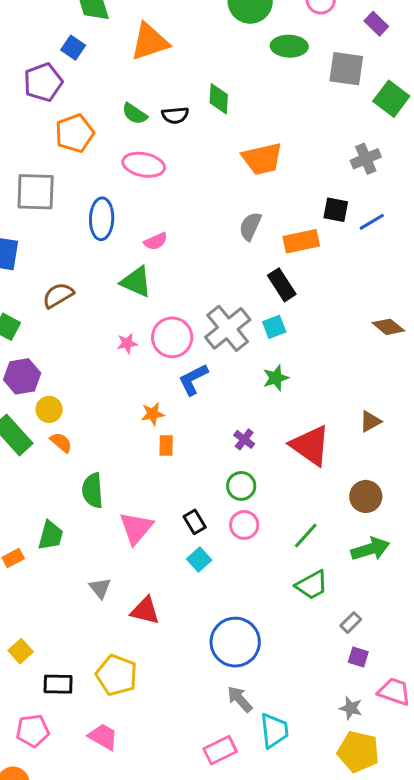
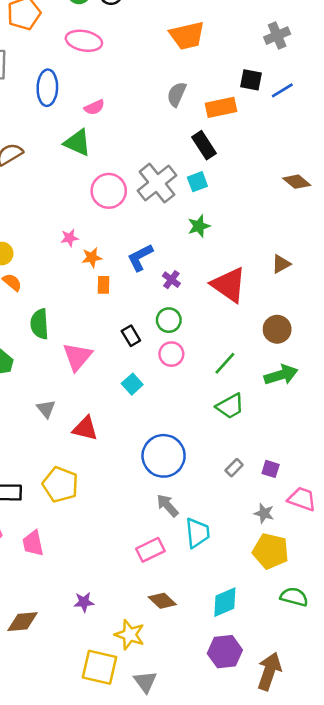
pink star: (127, 343) -> (70, 238), moved
blue L-shape: (193, 379) -> (140, 257), moved
black rectangle: (195, 522) -> (131, 336), moved
gray rectangle: (351, 623) -> (234, 468), moved
pink trapezoid: (103, 737) -> (33, 543), moved, turned -132

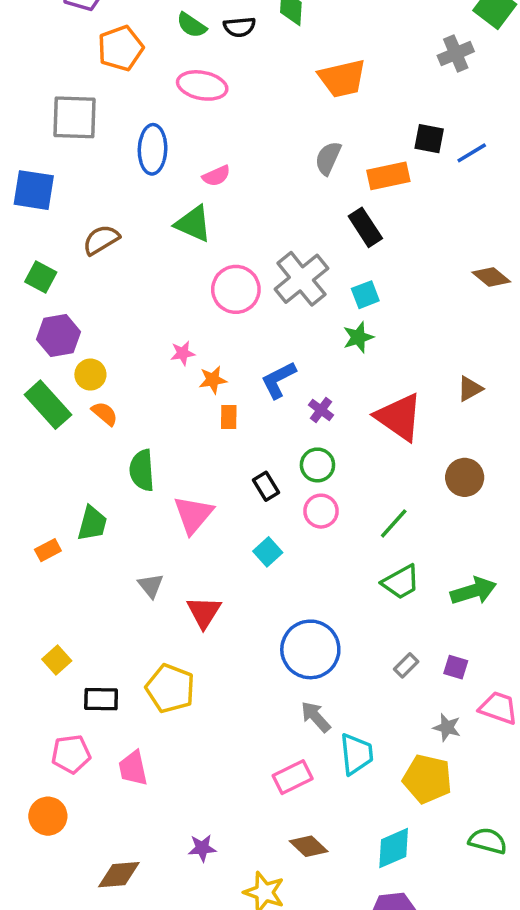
gray cross: (277, 36) -> (456, 54), moved
cyan square: (197, 182) -> (365, 295), moved
green arrow: (281, 375) -> (473, 591), moved
red triangle: (85, 428) -> (204, 612), turned 48
yellow pentagon: (271, 551) -> (427, 779), moved

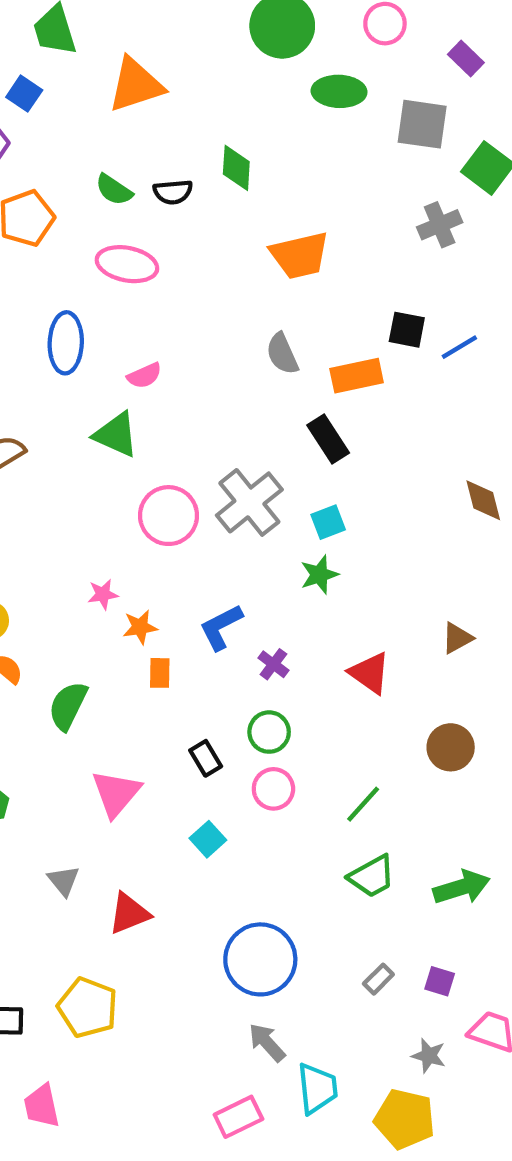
gray semicircle: (328, 158) -> (282, 354), turned -48
brown diamond: (491, 277) -> (483, 500), turned 36
red triangle: (399, 417) -> (370, 673), size x0.7
green semicircle: (142, 470) -> (68, 706), moved, turned 30
red triangle: (204, 612) -> (129, 914), turned 36

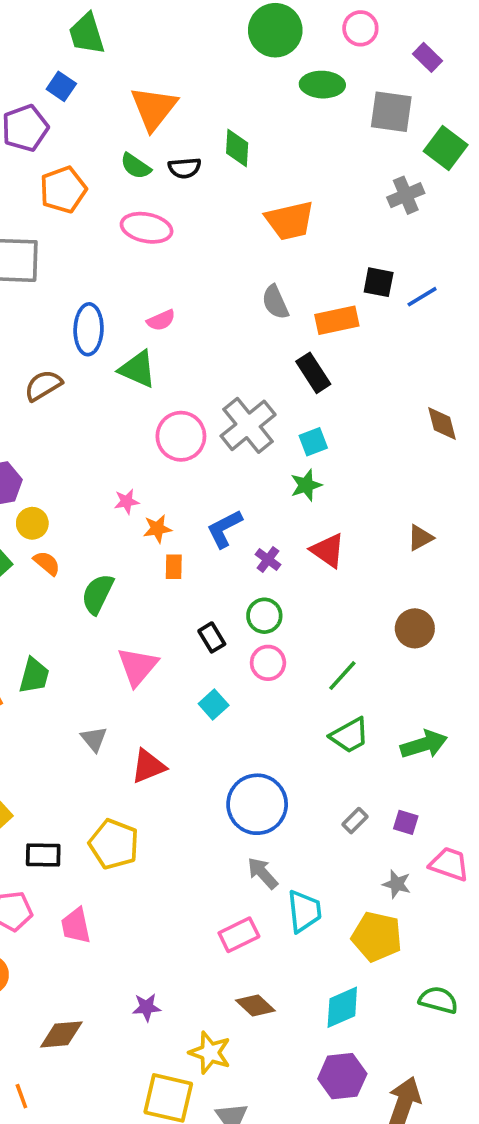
orange triangle: (136, 85) -> (154, 108), moved, turned -34
blue ellipse: (66, 343) -> (89, 329), moved
red triangle: (370, 673) -> (328, 550), moved

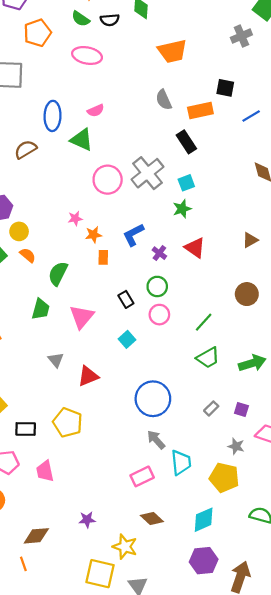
blue line: (422, 297) -> (251, 116), moved
green trapezoid: (34, 676) -> (41, 309), moved
orange line: (21, 1096) -> (23, 564), moved

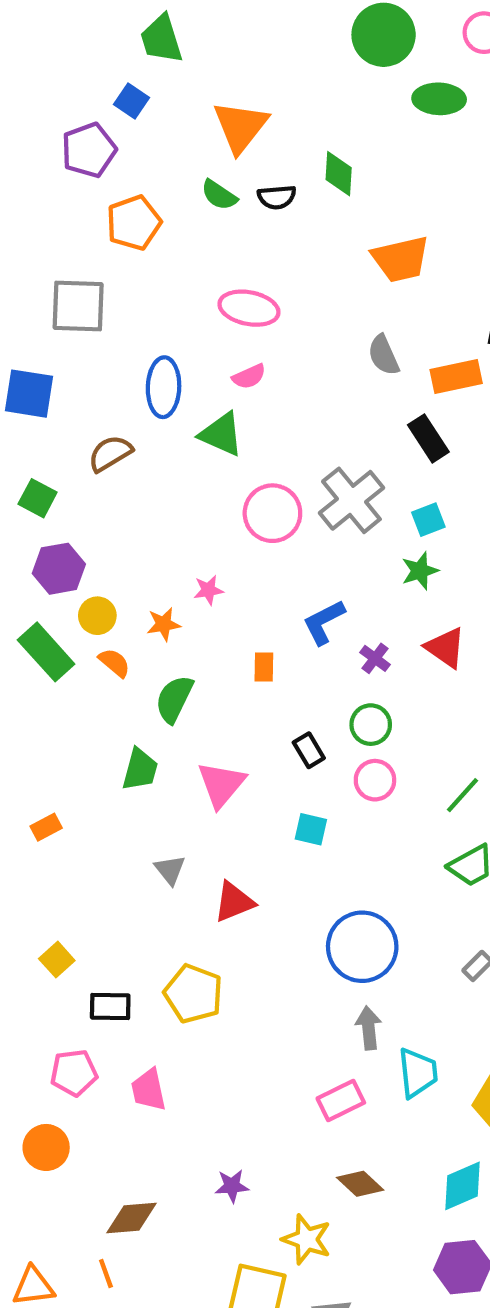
pink ellipse: (87, 55) -> (249, 308), moved
orange star: (94, 235) -> (164, 624), moved
cyan square: (127, 339) -> (311, 829), turned -35
gray arrow: (156, 440) -> (369, 1028), turned 36

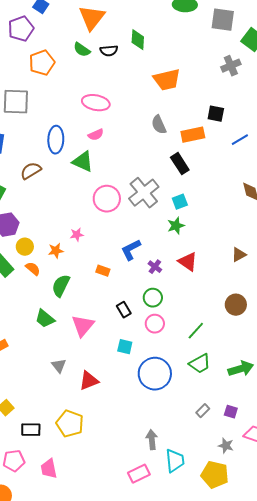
orange rectangle: (264, 667) -> (103, 271), turned -72
green trapezoid: (140, 769) -> (45, 319), turned 115
blue circle: (362, 947) -> (155, 374), moved

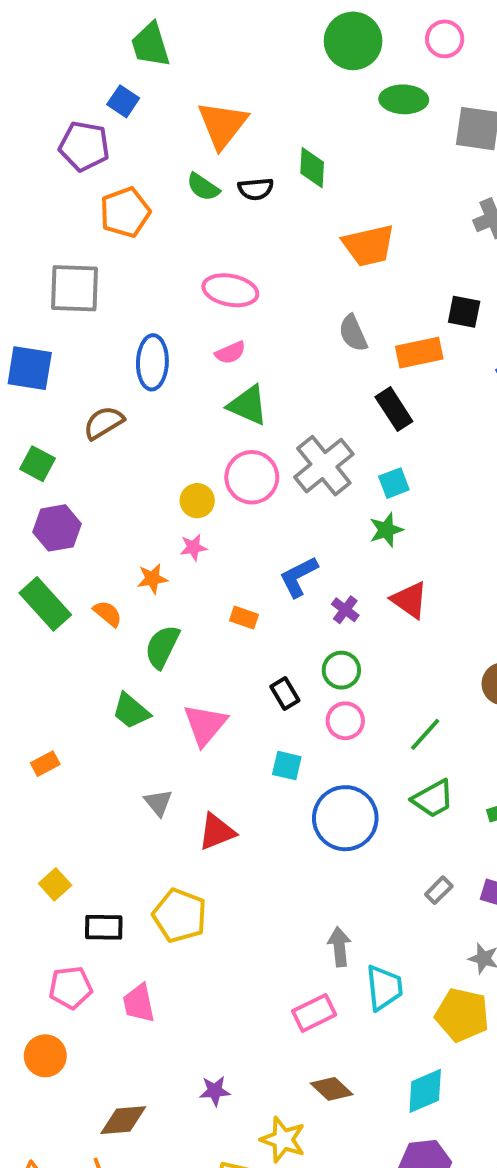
purple pentagon: (21, 29) -> (84, 146), turned 30
green triangle: (83, 162) -> (248, 405), moved
yellow circle: (25, 247) -> (197, 501), moved

